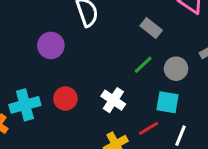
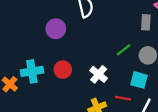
gray rectangle: (151, 28) -> (146, 22), moved, turned 49
red line: (149, 128) -> (123, 98), turned 35

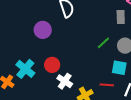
cyan cross: (32, 71) -> (25, 69), turned -36
white cross: (99, 74) -> (65, 81), moved

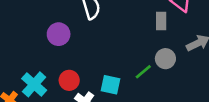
green line: (103, 43) -> (143, 72), moved
cyan square: (119, 68) -> (111, 85), moved

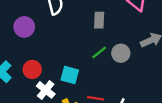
gray rectangle: (161, 21) -> (99, 20), moved
green line: (143, 72) -> (99, 52), moved

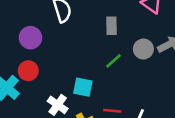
gray circle: (121, 53) -> (143, 49), moved
red circle: (32, 69) -> (28, 71), moved

